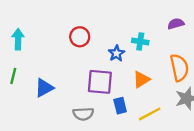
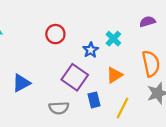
cyan cross: (140, 42) -> (113, 39), turned 35
purple square: (100, 82) -> (75, 77), turned 30
yellow line: (150, 114) -> (122, 108), turned -35

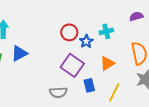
red circle: (55, 34) -> (69, 32), moved
cyan cross: (113, 39) -> (106, 31), turned 32
blue triangle: (21, 83) -> (19, 53), moved

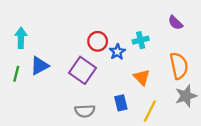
purple semicircle: (136, 16) -> (175, 23), turned -120
orange triangle: (107, 63) -> (142, 77), turned -42
purple square: (72, 65) -> (82, 70), moved

